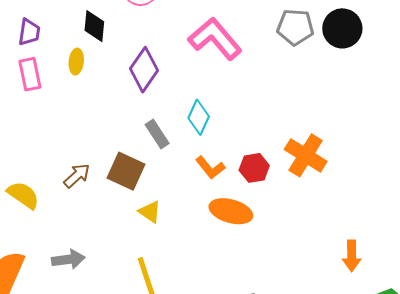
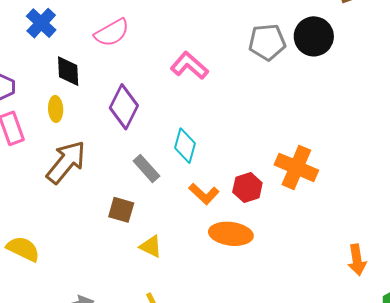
pink L-shape: (215, 39) -> (189, 66), size x0.7
brown square: (126, 171) -> (121, 210), size x0.7
brown arrow: (77, 176) -> (66, 162), moved, size x1.6

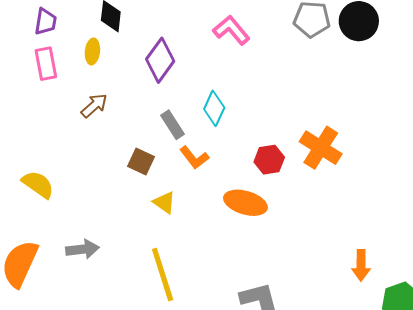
brown arrow: (66, 162) -> (94, 106), size x0.6
orange L-shape: (204, 194) -> (194, 158), moved
orange arrow: (357, 260) -> (361, 265), moved

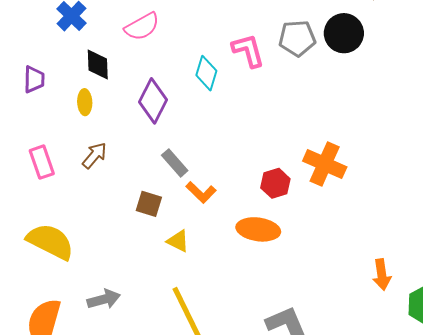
pink L-shape: (231, 30) -> (248, 50), moved, turned 33
pink rectangle: (46, 64) -> (42, 162), moved
cyan diamond: (214, 108) -> (206, 73), moved
yellow semicircle: (38, 184) -> (50, 242), size x1.4

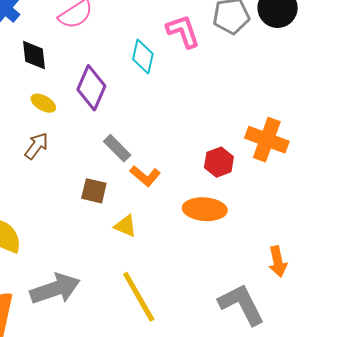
yellow ellipse: (85, 102) -> (43, 103), moved, turned -55
orange arrow: (382, 275) -> (278, 262), moved
gray arrow: (104, 299) -> (55, 289), size x1.5

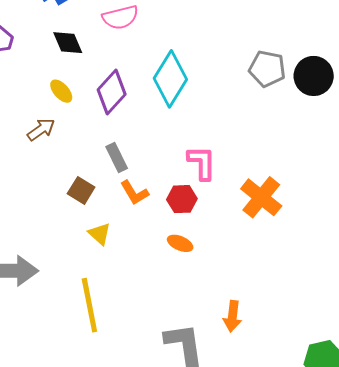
pink L-shape: (183, 31) -> (202, 163), moved
black diamond: (34, 55) -> (68, 43), turned -36
cyan diamond: (143, 57) -> (170, 79), size x1.6
red hexagon: (219, 162) -> (182, 199), moved
orange ellipse: (205, 209) -> (180, 243), size x0.6

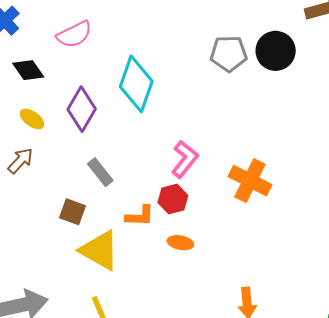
pink L-shape: (202, 163) -> (185, 159), turned 51
orange L-shape: (134, 193) -> (140, 216), moved, turned -44
yellow triangle: (100, 234) -> (100, 250), size x1.8

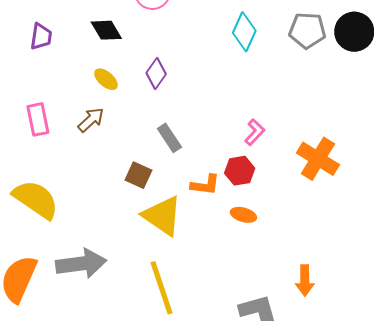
cyan diamond: (136, 84) -> (244, 32), moved, size x0.7
purple diamond: (82, 109) -> (156, 74), size x0.7
pink L-shape: (185, 159) -> (255, 132), size x0.7

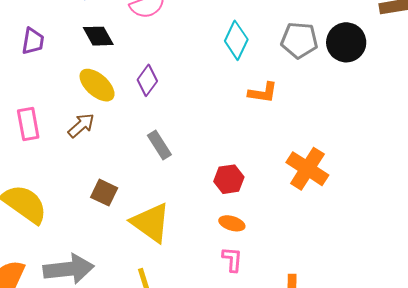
yellow ellipse: (106, 79) -> (97, 85), size x1.5
pink L-shape: (255, 132) -> (232, 259), moved, turned -40
brown square: (138, 175) -> (104, 193), moved
orange L-shape: (205, 185) -> (263, 93), moved

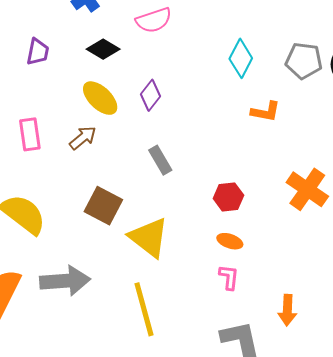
black diamond: (98, 36) -> (103, 49), turned -32
brown square: (104, 193) -> (103, 206), size x1.4

